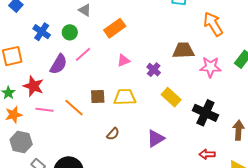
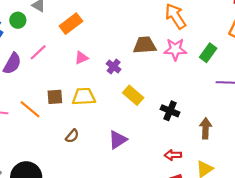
green circle: (70, 32) -> (18, 20), moved
pink star: (210, 67) -> (175, 49), moved
black cross: (205, 113) -> (170, 111), size x0.7

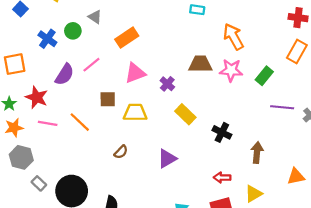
pink triangle: (81, 58) -> (135, 73), size x1.5
brown square: (55, 97) -> (108, 99), moved

